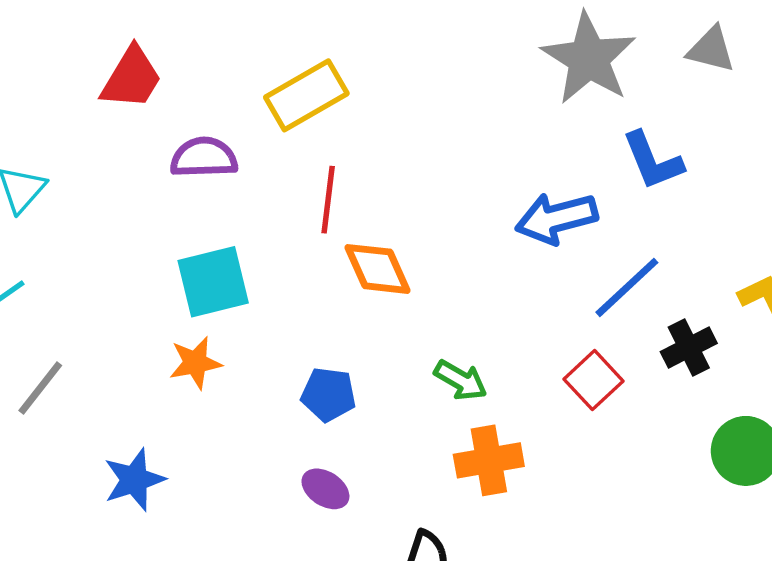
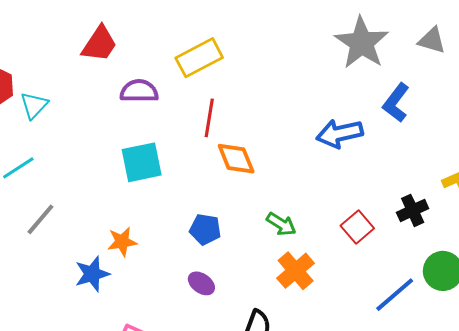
blue L-shape: (653, 161) -> (396, 103), turned 57
blue line: (627, 287) -> (395, 295), moved
orange star: (195, 363) -> (122, 242), moved
orange cross: (489, 460) -> (296, 271), turned -33

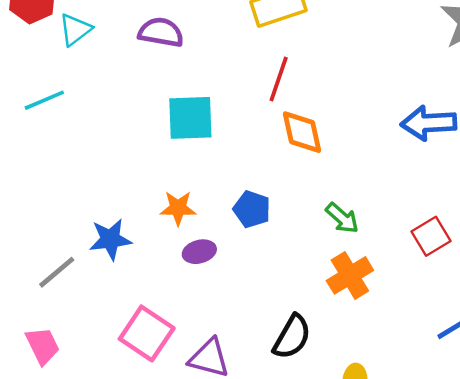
purple semicircle: (139, 91) -> (161, 32), moved
gray line: (40, 219) -> (57, 272), moved
orange star: (122, 242) -> (178, 208), moved
purple ellipse: (201, 283) -> (199, 252), moved, turned -60

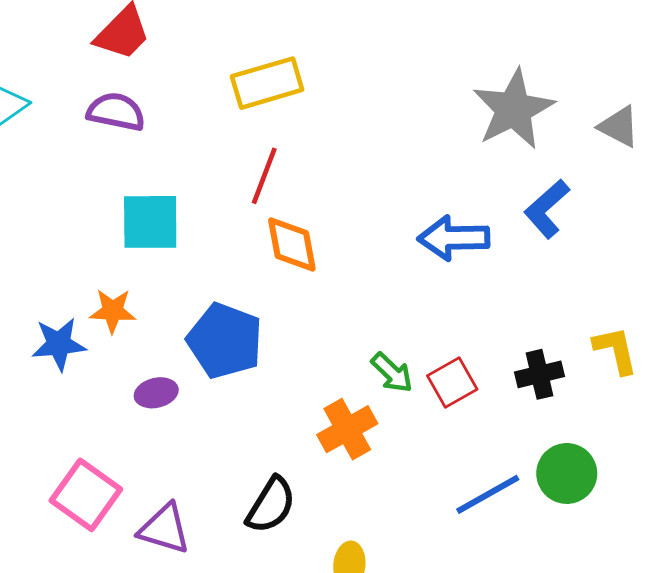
orange star: (178, 208) -> (113, 311), moved
blue pentagon: (252, 209) -> (225, 341), size x1.6
green arrow: (342, 218) -> (392, 373), moved
blue star: (110, 239) -> (59, 344), moved

